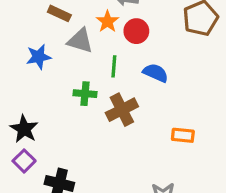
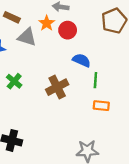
green line: (114, 66) -> (95, 80), moved
green cross: (85, 94) -> (14, 81), moved, turned 35

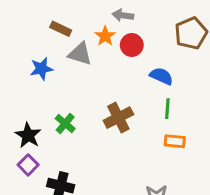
blue semicircle: (82, 60) -> (161, 76), moved
green cross: (14, 81) -> (65, 123), moved

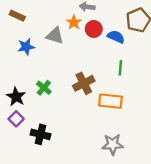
brown rectangle: (61, 29) -> (17, 16), moved
blue semicircle: (161, 76) -> (116, 37), moved
green line: (167, 109) -> (120, 68), moved
orange rectangle: (175, 141) -> (110, 101), moved, size x1.5

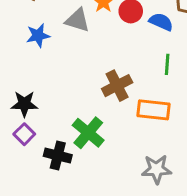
green cross: (44, 88) -> (88, 133), moved, size x1.5
black star: (16, 97) -> (24, 104), turned -30

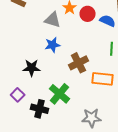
blue star: (38, 35) -> (52, 45), moved
black star: (24, 104) -> (32, 68), moved
gray star: (157, 169) -> (92, 118), moved

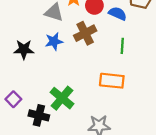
brown cross: (78, 63) -> (85, 33), moved
black star: (32, 68) -> (24, 49), moved

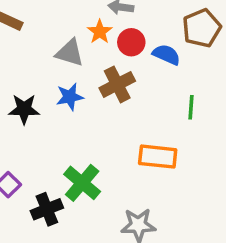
green line: (122, 46) -> (191, 107), moved
black cross: (39, 115) -> (47, 209), turned -36

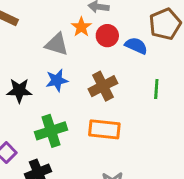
brown cross: (117, 84) -> (103, 86), moved
orange rectangle: (158, 157) -> (104, 129), moved
green cross: (82, 183) -> (51, 131), moved, turned 32

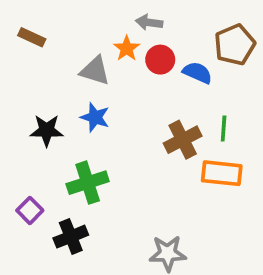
blue star: (57, 80) -> (95, 117), turned 30
brown cross: (103, 86) -> (183, 140), moved
orange rectangle: (104, 129) -> (222, 173), moved

